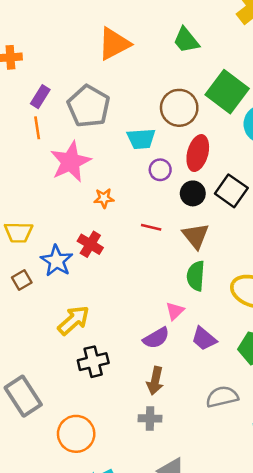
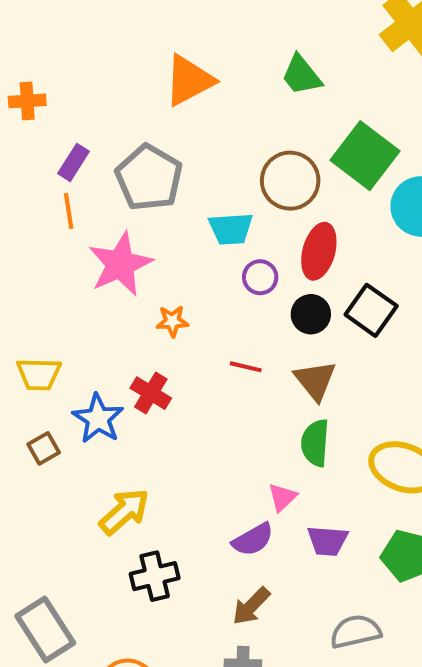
purple trapezoid: (204, 339) -> (328, 541), turned -36
brown arrow: (155, 381) -> (251, 606), turned 32

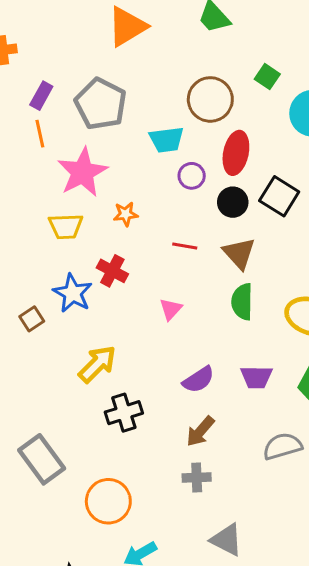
green square: (365, 156) -> (267, 77), size x0.5
yellow trapezoid: (39, 374) -> (66, 226), moved
pink triangle: (282, 497) -> (171, 309), moved

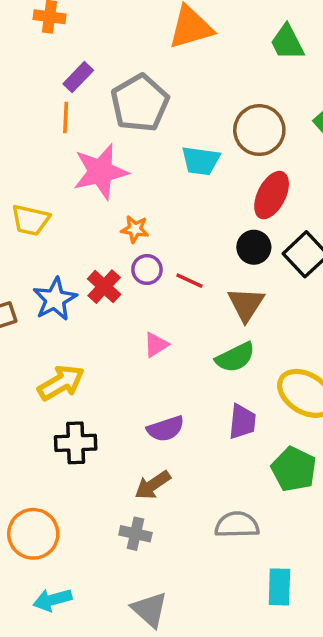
purple circle: (192, 176) -> (147, 270), moved
yellow trapezoid: (66, 226) -> (30, 220), moved
green semicircle: (242, 302) -> (235, 357), turned -132
purple trapezoid: (256, 377) -> (242, 422), moved, turned -100

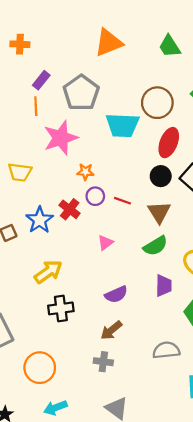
cyan trapezoid: (201, 161) -> (122, 125), size x1.4

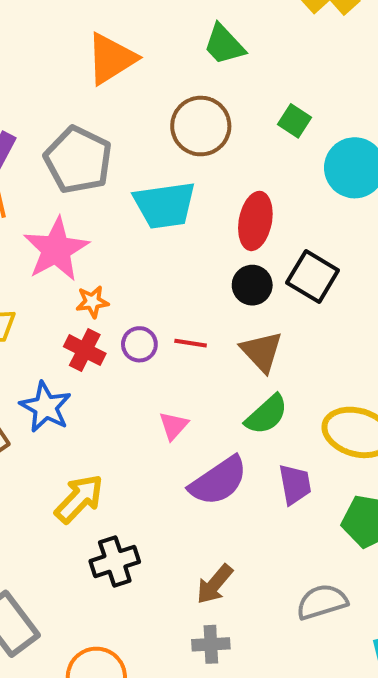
brown circle: (157, 103) -> (201, 126), moved
orange star: (85, 172) -> (92, 302), moved
red cross: (70, 209) -> (85, 350), moved
purple semicircle: (116, 294) -> (218, 481), moved, size x1.4

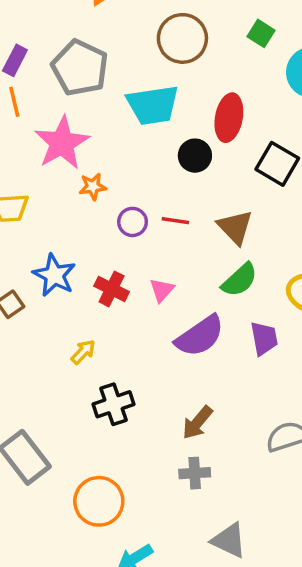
black circle: (252, 285) -> (195, 156), moved
red cross: (85, 350) -> (112, 289), moved
yellow arrow: (79, 499) -> (83, 352), size x0.6

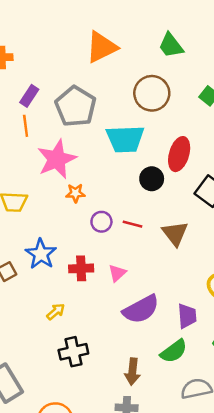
green semicircle: (240, 280) -> (174, 351), moved
red cross: (112, 289) -> (81, 268), turned -35
brown arrow: (197, 423) -> (132, 372), turned -40

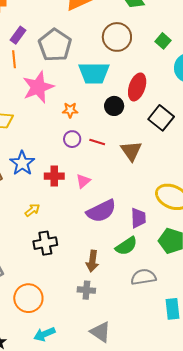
orange star: (75, 193) -> (70, 110), moved

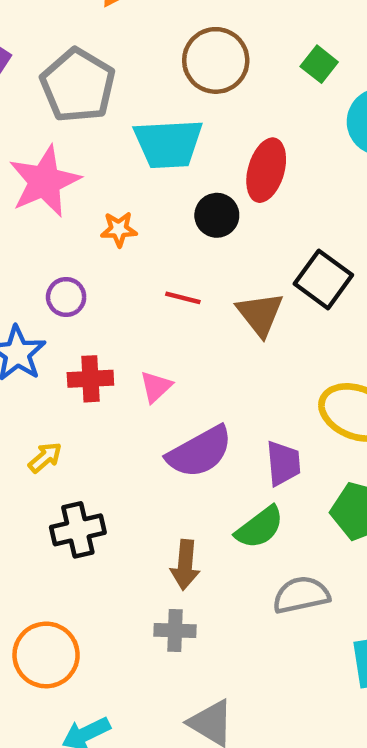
black square: (161, 118) -> (323, 279), moved
purple circle: (72, 139) -> (66, 297), moved

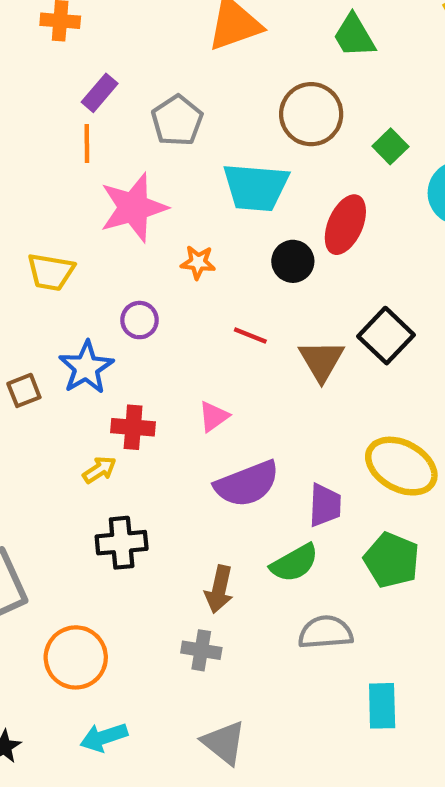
green square: (319, 64) -> (390, 146), moved
gray pentagon: (78, 85) -> (177, 121), size x0.7
red cross: (90, 379) -> (133, 427), moved

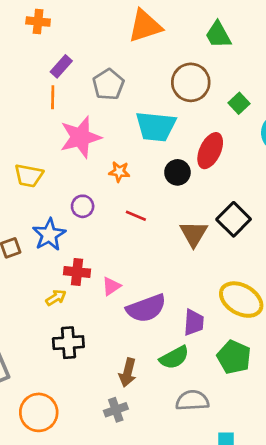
red line: (250, 335) -> (136, 216), moved
pink triangle: (214, 417) -> (111, 286), moved
gray cross: (201, 650) -> (116, 410), turned -30

